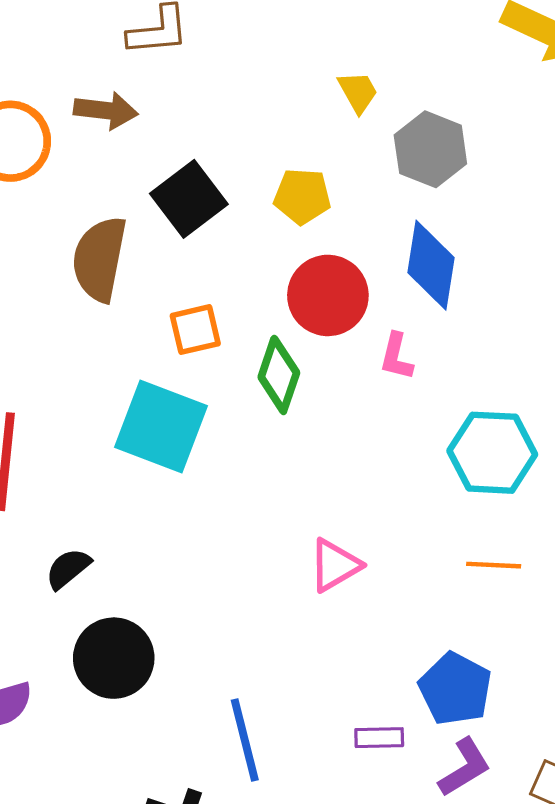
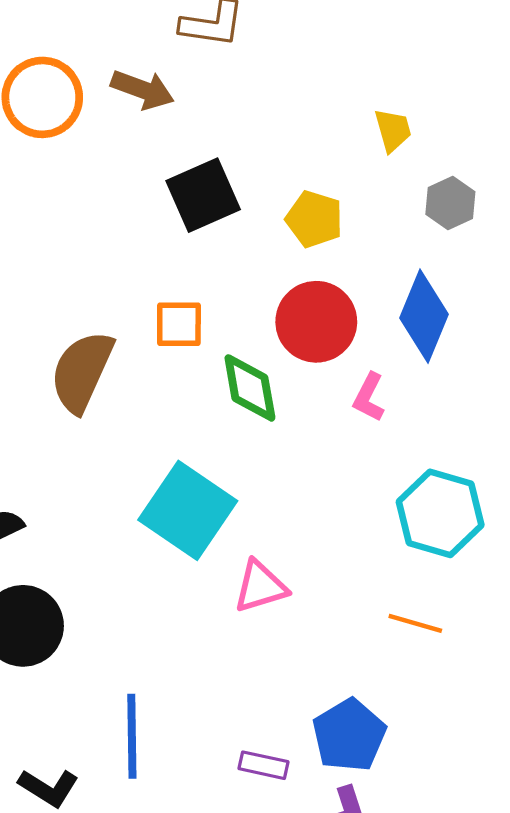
gray hexagon: (430, 149) -> (450, 203), size x0.7
brown semicircle: (99, 259) -> (82, 372), moved
green diamond: (279, 375) -> (250, 388), turned -42
cyan square: (161, 427) -> (188, 510), moved

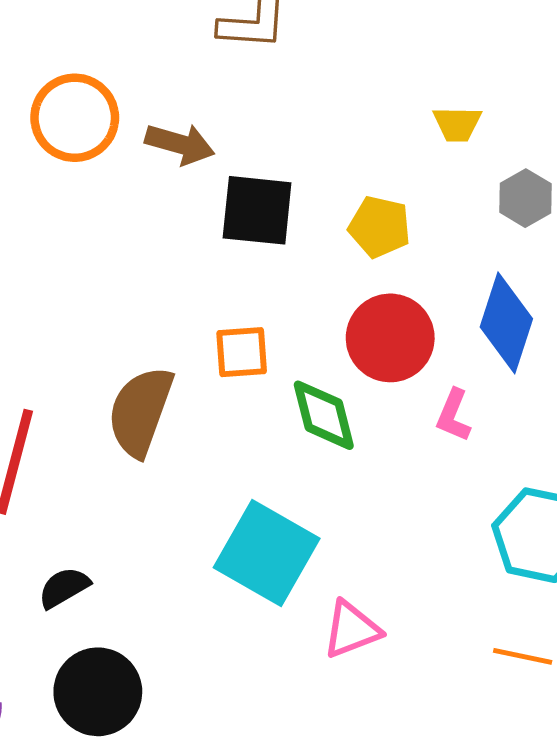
brown arrow: (143, 90) -> (180, 144), moved
yellow trapezoid: (393, 130) -> (457, 124), turned 111
black square: (203, 195) -> (257, 210), turned 34

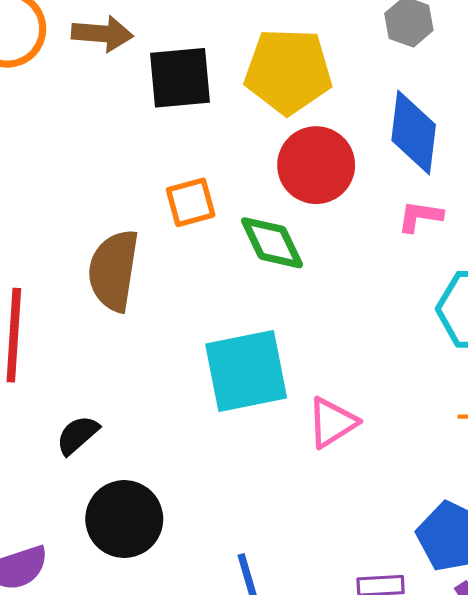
yellow pentagon: (380, 227) -> (288, 71), size x1.6
pink L-shape: (453, 415) -> (420, 216), moved, turned 87
cyan square: (267, 553) -> (246, 371), turned -30

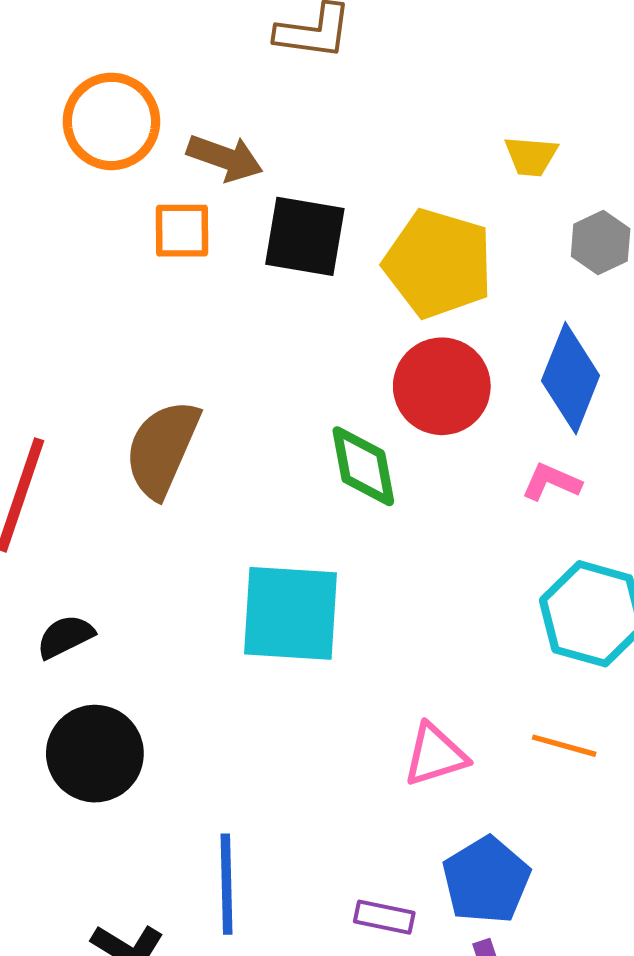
orange square: (191, 202) -> (182, 231), moved
pink triangle: (332, 422) -> (435, 755), moved

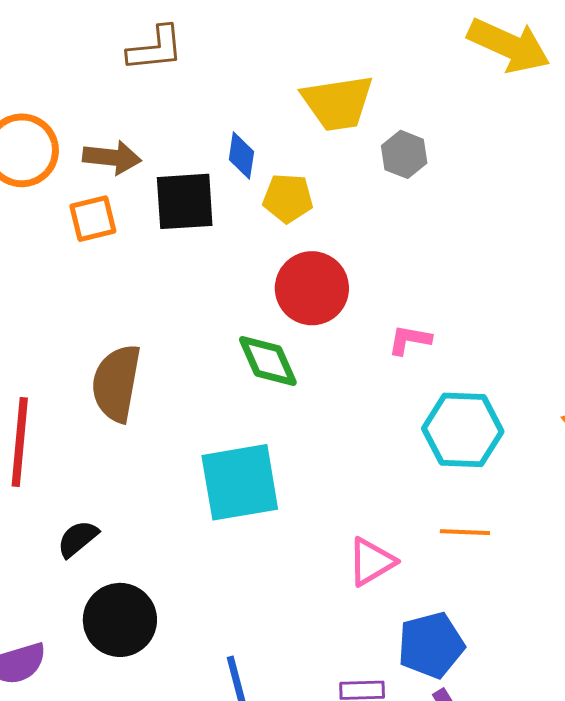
yellow trapezoid: (531, 156) -> (338, 103), size x1.8
yellow pentagon: (438, 263) -> (288, 198), size x0.6
blue diamond: (571, 378) -> (241, 156), moved, size x0.6
blue pentagon: (486, 880) -> (431, 645), turned 30

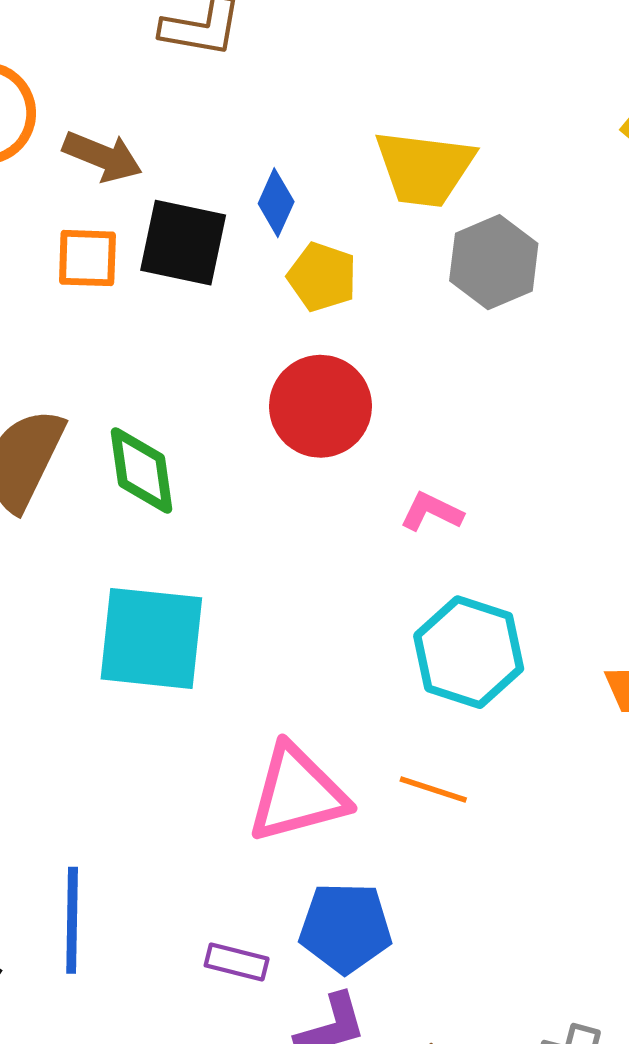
gray hexagon: (404, 154) -> (494, 262), size x1.4
orange square: (93, 219) -> (87, 258), moved
green diamond: (268, 361) -> (142, 470), moved
pink triangle: (371, 562) -> (297, 794), size x1.5

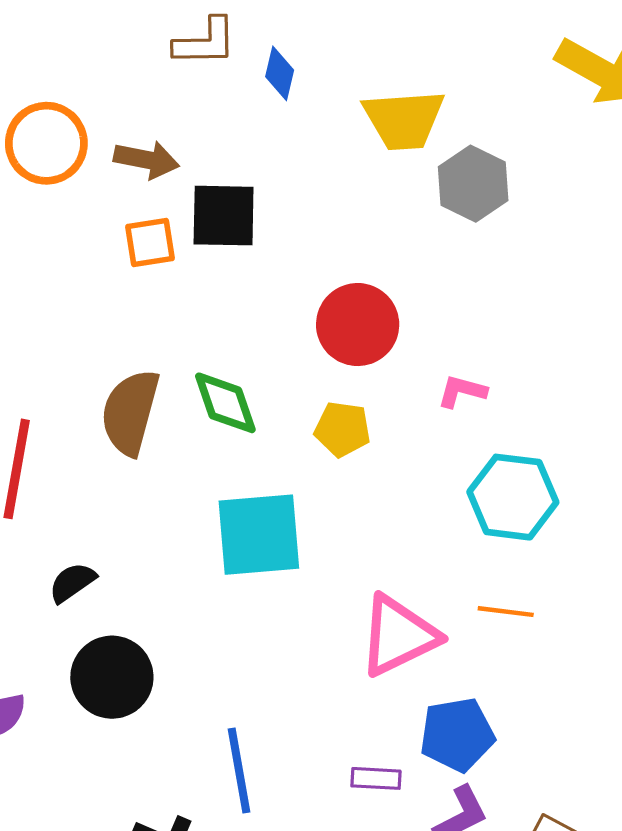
blue diamond: (276, 203) -> (280, 73), moved
yellow pentagon: (322, 277) -> (342, 429), moved

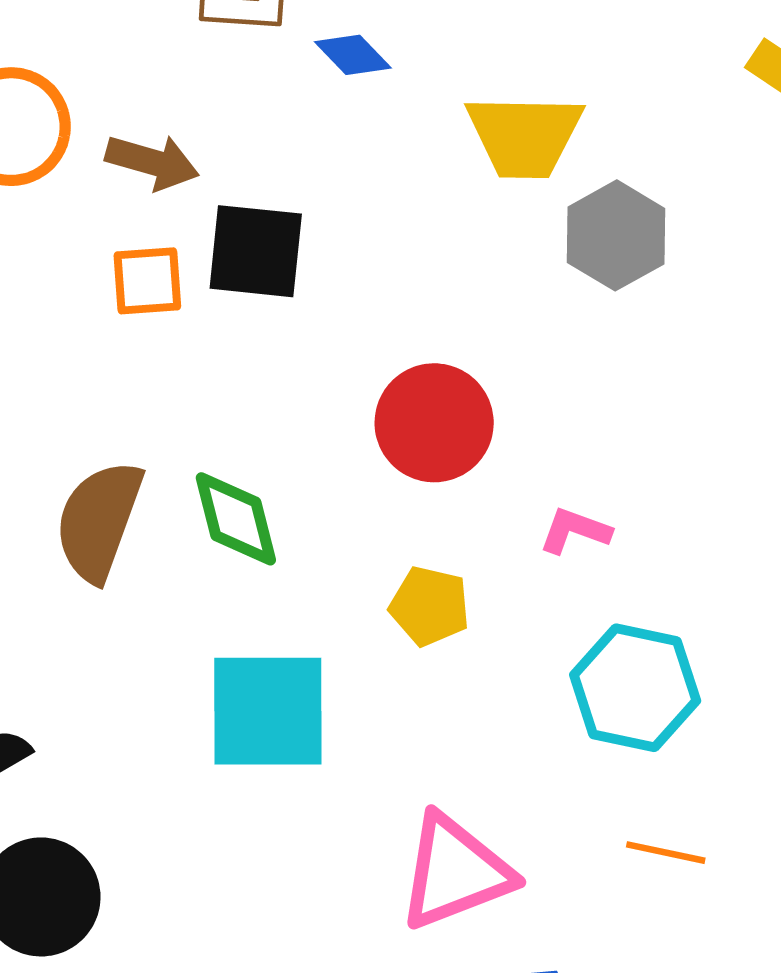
blue diamond: (280, 73) -> (353, 55), turned -62
yellow pentagon: (342, 429) -> (430, 606), moved
orange line: (506, 612) -> (666, 853), moved

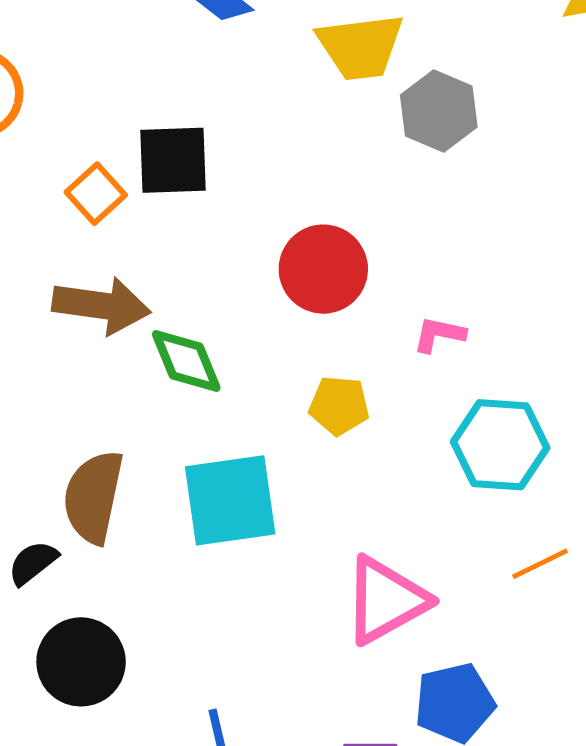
brown arrow: (152, 162) -> (101, 305), moved, size x1.4
orange square: (147, 281) -> (96, 194), turned -30
brown semicircle: (99, 521) -> (93, 497), moved
orange line: (666, 853) -> (540, 564), turned -30

